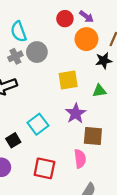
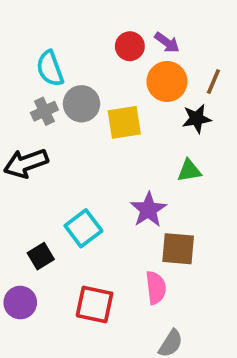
yellow square: (68, 80) -> (124, 122), moved

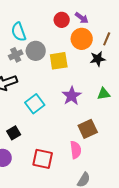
green triangle: (189, 171) -> (104, 94), moved
purple star: (148, 210) -> (72, 96), moved
cyan square: (83, 228) -> (35, 104), moved
brown square: (178, 249) -> (88, 129), turned -30

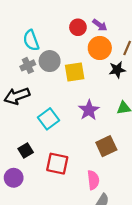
pink semicircle: (76, 150) -> (93, 180), moved
red square: (43, 159) -> (57, 164), moved

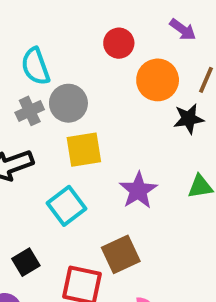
purple arrow: (100, 25) -> (183, 30), moved
yellow square: (75, 72) -> (84, 150), moved
brown square: (106, 146) -> (121, 254), moved

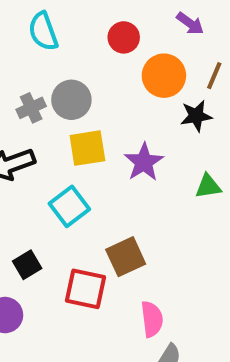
cyan semicircle: (35, 66) -> (43, 31), moved
purple star: (138, 190) -> (144, 162), moved

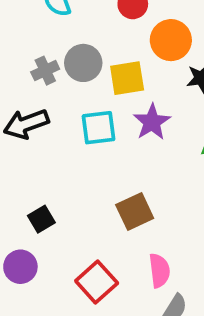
yellow square: (87, 148) -> (127, 78), moved
cyan square: (69, 206) -> (98, 128), moved, turned 30
red square: (85, 289) -> (97, 282), moved, turned 36

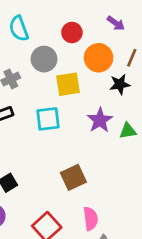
gray circle: (83, 63) -> (44, 59), moved
purple star: (152, 122) -> (100, 120), moved

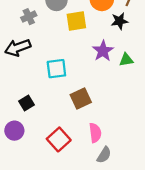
cyan square: (48, 119) -> (56, 69), moved

